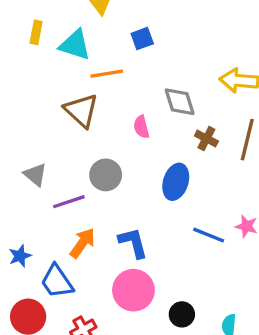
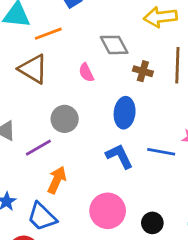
blue L-shape: (133, 243) -> (119, 156), moved

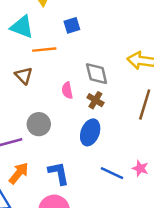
brown triangle: (33, 69) -> (24, 76), size x0.7
brown cross: (143, 71) -> (95, 100), moved
blue L-shape: (119, 156) -> (59, 173), moved

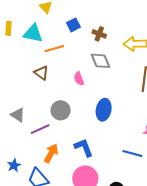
brown cross: (95, 100) -> (99, 34), moved
blue line: (112, 173) -> (132, 153), moved

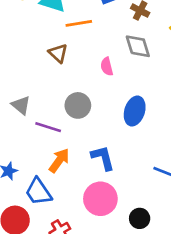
purple line: (40, 129) -> (48, 127), turned 36

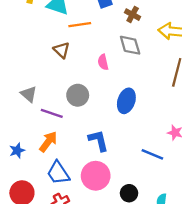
orange arrow: (59, 161) -> (48, 142), moved
blue trapezoid: (38, 192) -> (58, 173), moved

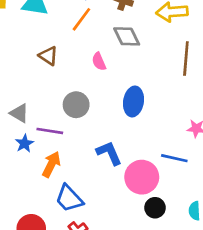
orange line: (80, 25) -> (81, 19), moved, turned -35
blue star: (17, 151) -> (24, 144), moved
pink circle: (96, 176) -> (142, 177), moved

